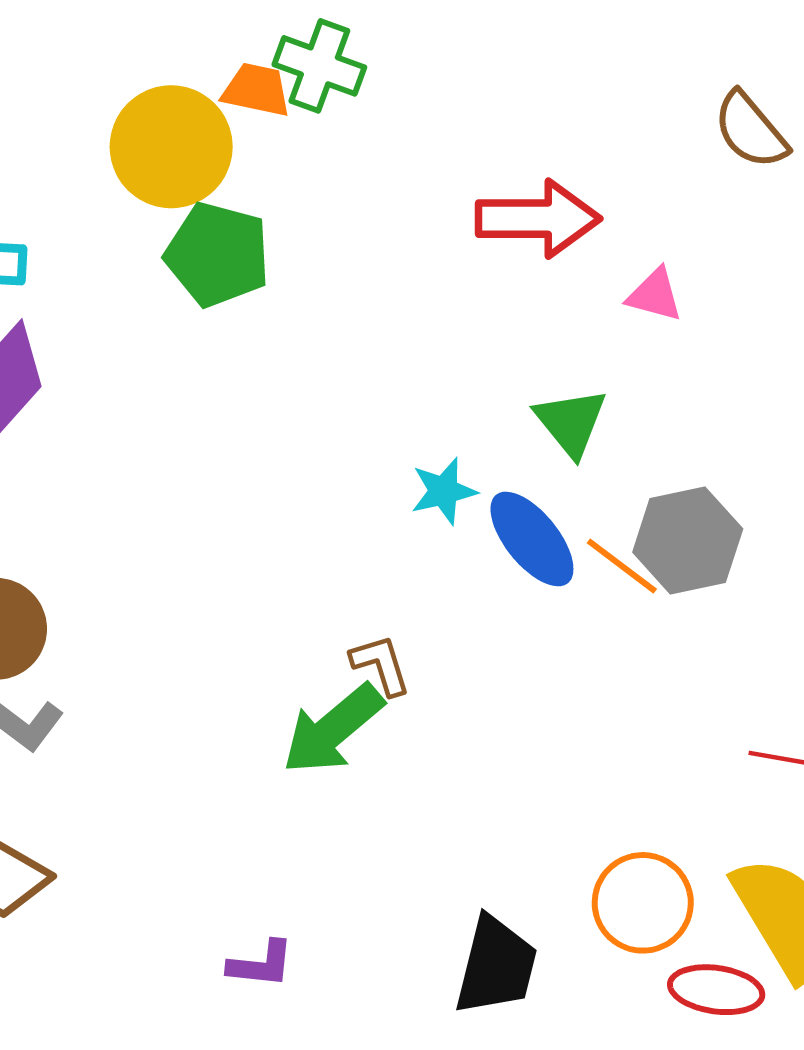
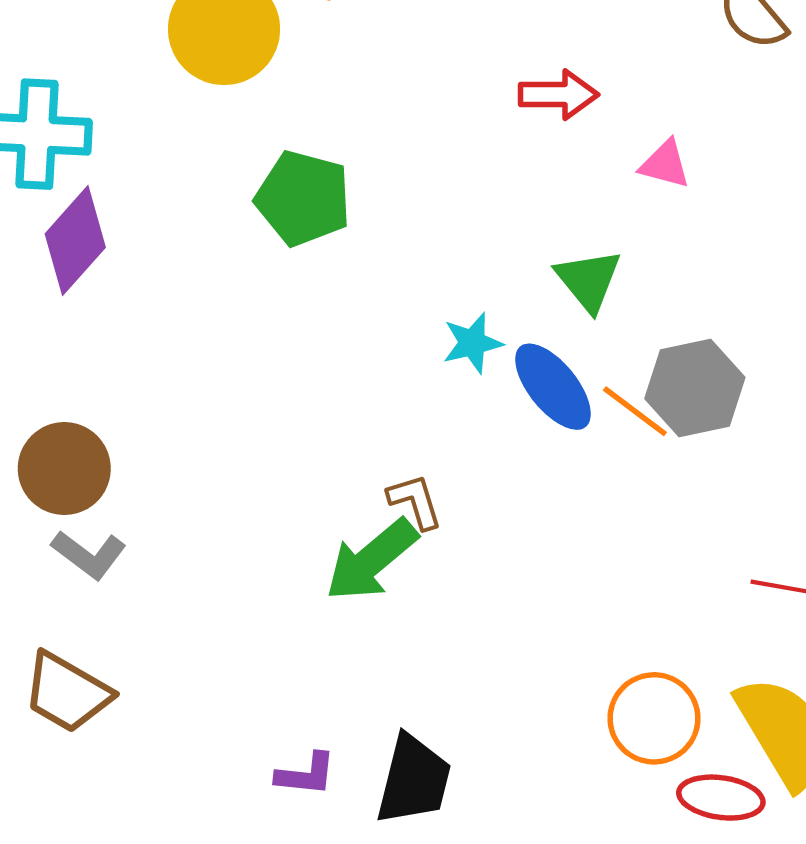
red arrow: (538, 219) -> (558, 95), size x0.7
green pentagon: (218, 255) -> (303, 198), moved
black trapezoid: (496, 966) -> (414, 780), moved

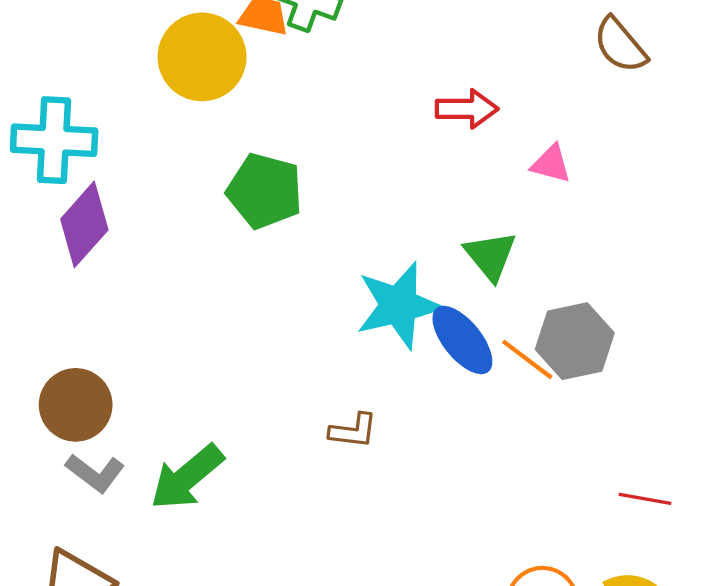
cyan star: (472, 343) -> (399, 305), size x1.8
brown L-shape: (415, 501) -> (353, 431), turned 114
green arrow: (371, 560) -> (187, 477), moved

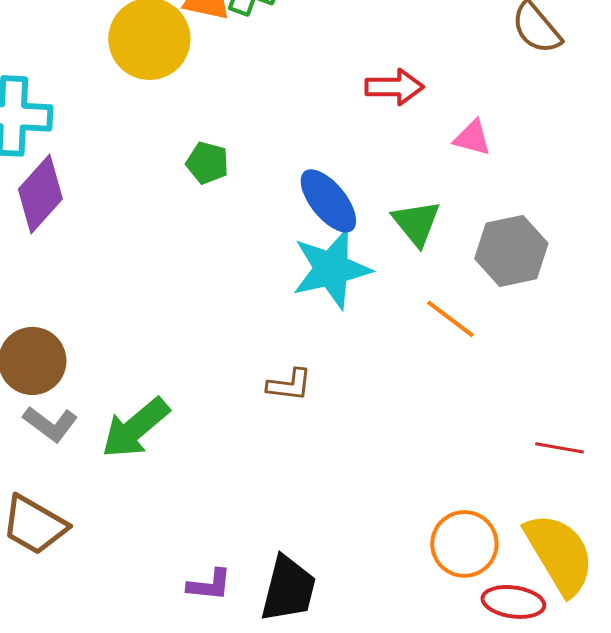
green pentagon: (265, 191) -> (207, 163), size x0.6
blue ellipse: (462, 340) -> (328, 201), moved
gray hexagon: (575, 341) -> (511, 251), moved

